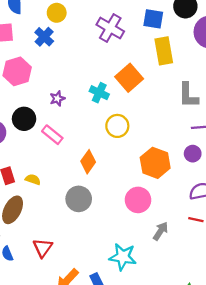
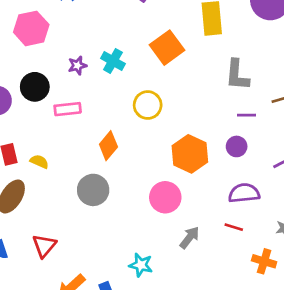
cyan cross: (99, 93) -> (113, 61), moved
pink rectangle: (52, 135) -> (68, 109), turned -50
cyan star: (123, 257) -> (141, 265), size x0.7

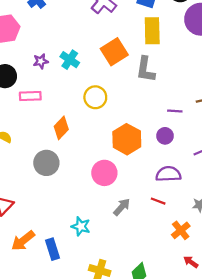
gray L-shape: (237, 75) -> (145, 69), moved
orange cross: (264, 261) -> (181, 230), turned 30

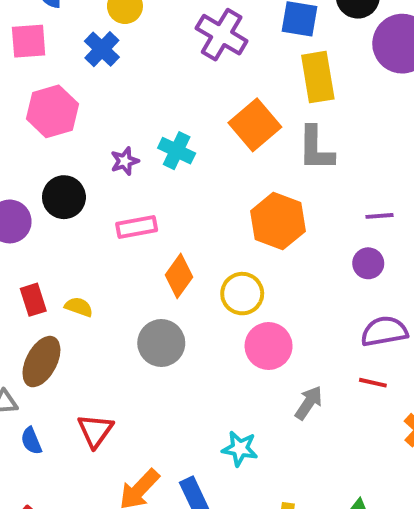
pink rectangle: (30, 96) -> (137, 227), moved
yellow circle: (95, 97) -> (242, 294), moved
orange hexagon: (127, 139) -> (278, 221), moved

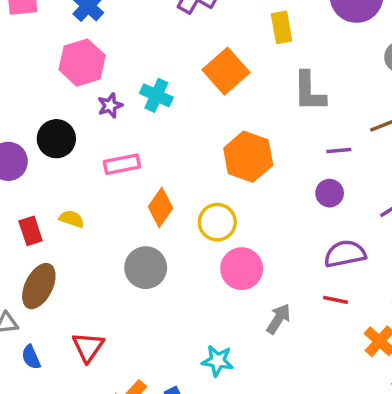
yellow rectangle: (318, 77) -> (282, 27), size x0.7
pink hexagon: (52, 111) -> (82, 63), moved
gray L-shape: (316, 149) -> (309, 92), moved
yellow semicircle: (79, 307) -> (72, 219), moved

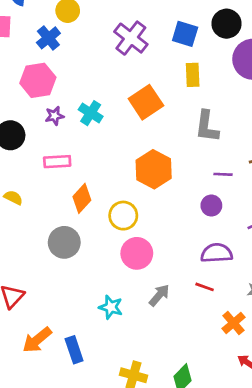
cyan star: (218, 361) -> (111, 307), moved

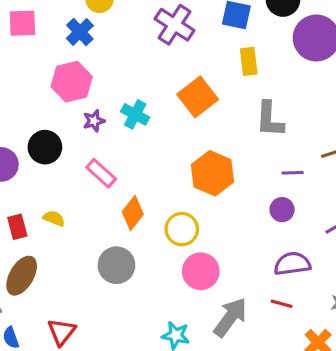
pink rectangle: (57, 162) -> (101, 173), turned 50
gray arrow: (159, 295) -> (230, 317), size x1.5

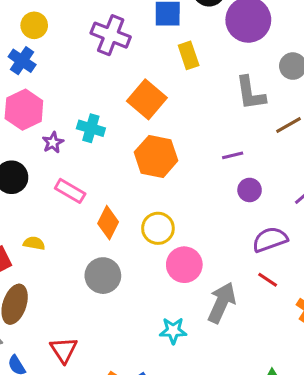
gray L-shape: (270, 119) -> (250, 93), moved
orange hexagon: (212, 173) -> (156, 156), moved
purple line: (293, 173) -> (233, 155), moved
red line: (282, 304) -> (268, 280), turned 30

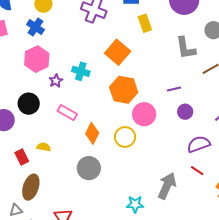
pink circle: (184, 265) -> (144, 114), moved

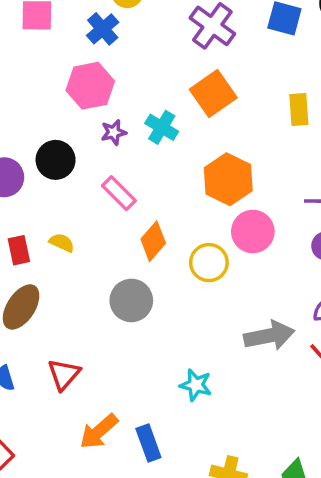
yellow rectangle: (145, 23) -> (299, 109), moved
orange square: (118, 52) -> (213, 94), moved
gray arrow: (167, 186) -> (269, 336), moved, turned 40

